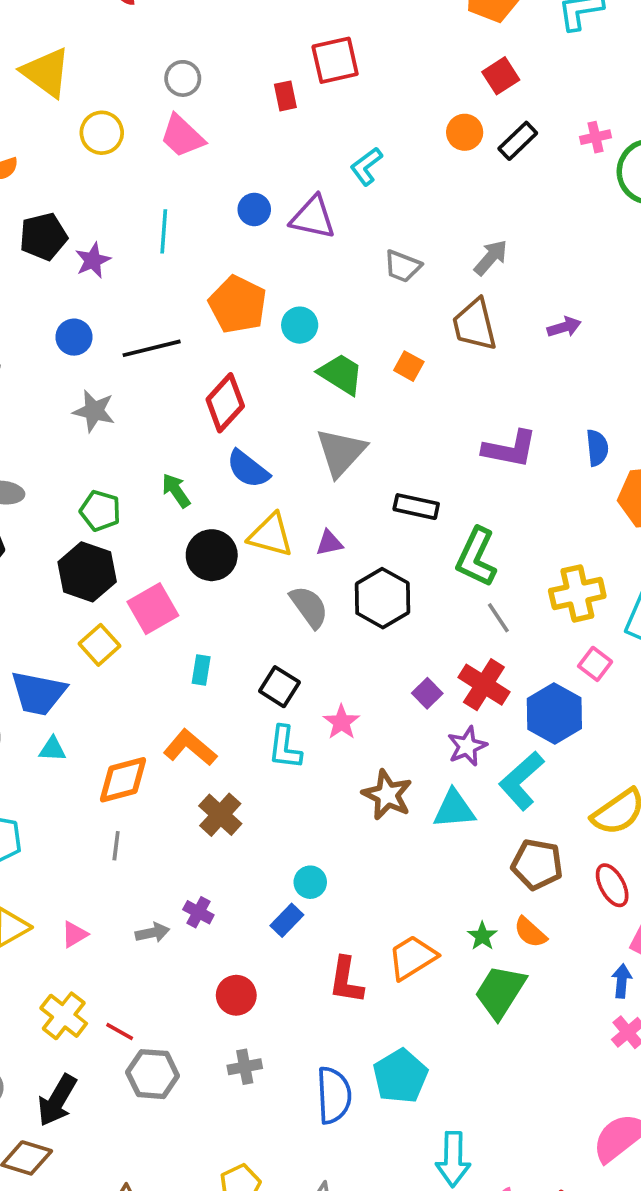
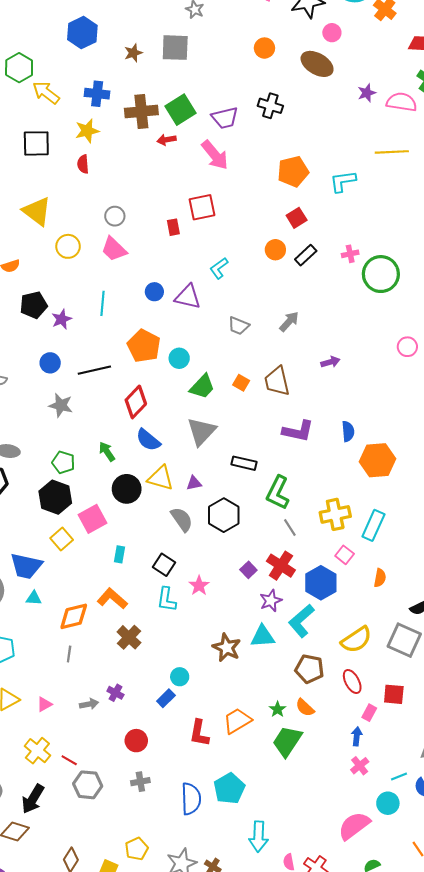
brown trapezoid: (475, 325) -> (277, 381), moved
green trapezoid: (341, 374) -> (202, 387), turned 100
brown star: (387, 795) -> (227, 648), moved

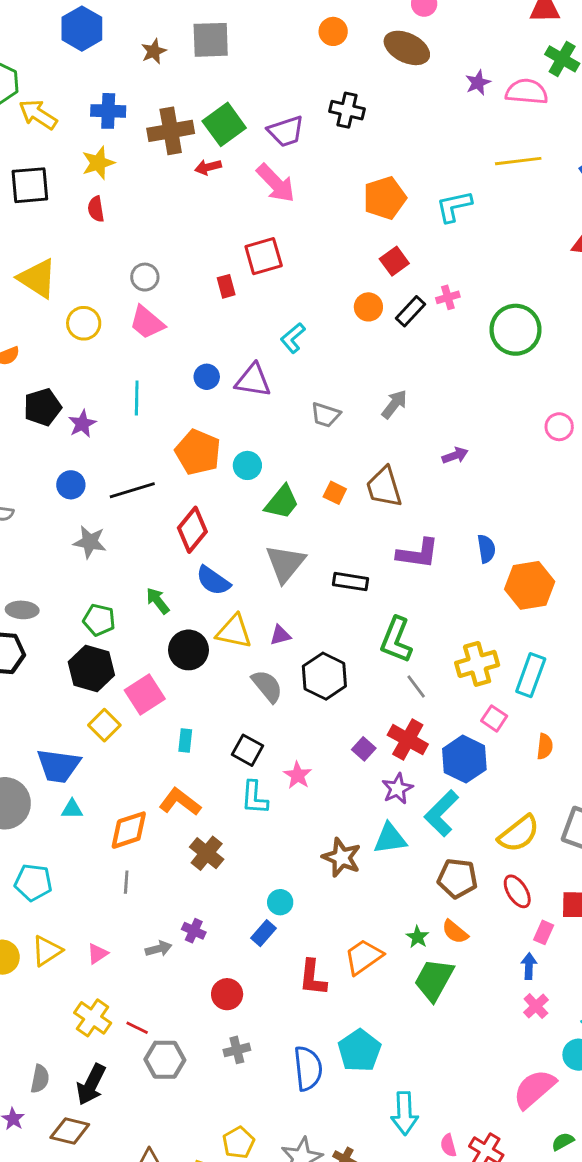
pink cross: (350, 254) -> (448, 297), moved
black rectangle: (244, 463) -> (350, 582), moved

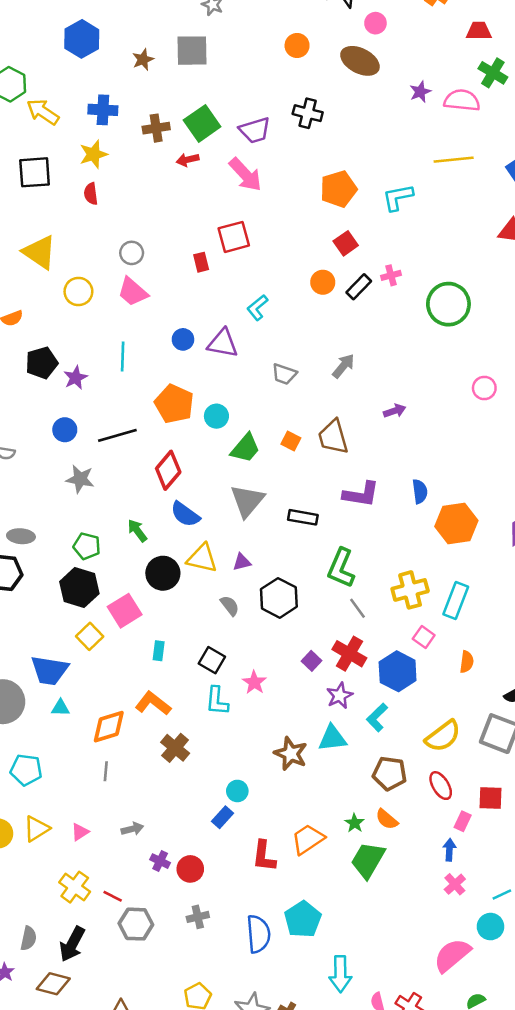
brown cross: (171, 131) -> (156, 128), size x0.7
gray semicircle: (267, 686) -> (230, 606), size x0.7
cyan L-shape: (441, 813) -> (377, 717), size x0.7
purple cross: (194, 931) -> (160, 861), moved

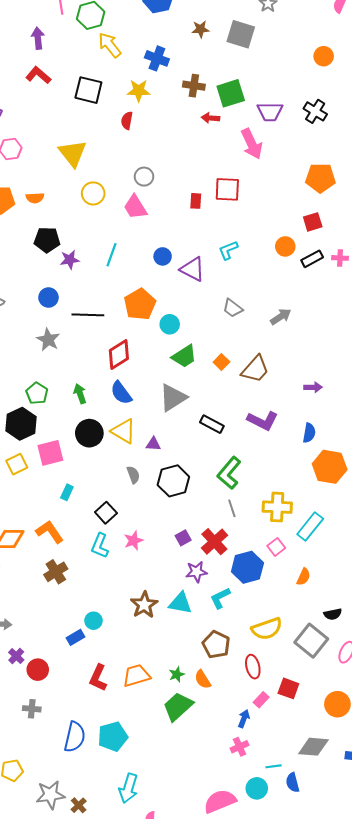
purple arrow: (395, 411) -> (313, 387), moved
brown trapezoid: (333, 437) -> (255, 369), turned -140

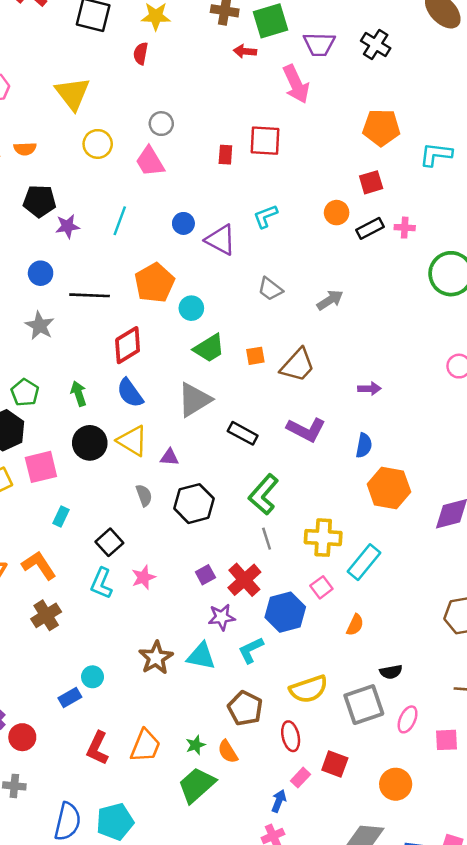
orange square: (221, 362) -> (255, 356), turned 35
gray square: (311, 641) -> (364, 705), turned 32
orange trapezoid: (136, 675) -> (145, 746), turned 128

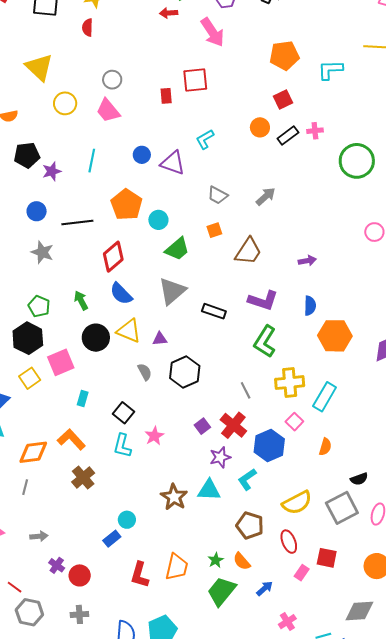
orange square: (255, 356) -> (214, 230), moved
green L-shape: (263, 494) -> (265, 341), moved
blue arrow: (279, 801) -> (265, 588), moved, turned 36

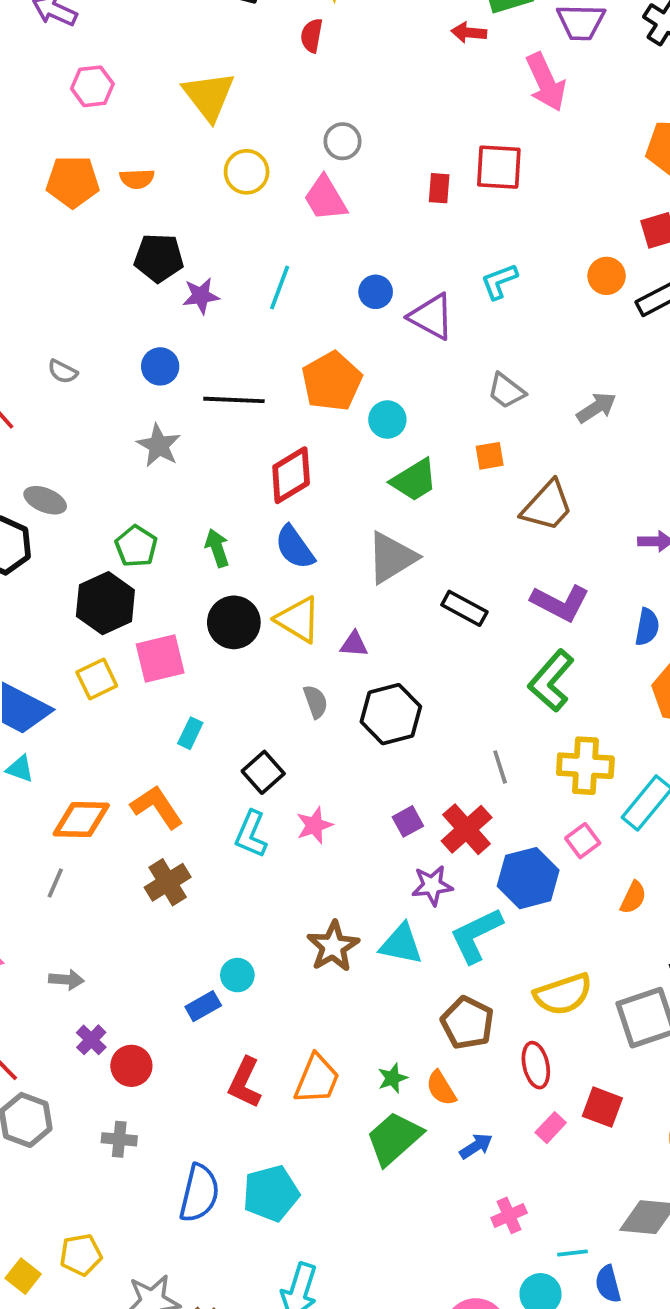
cyan L-shape: (247, 479) -> (476, 935), size x1.4

